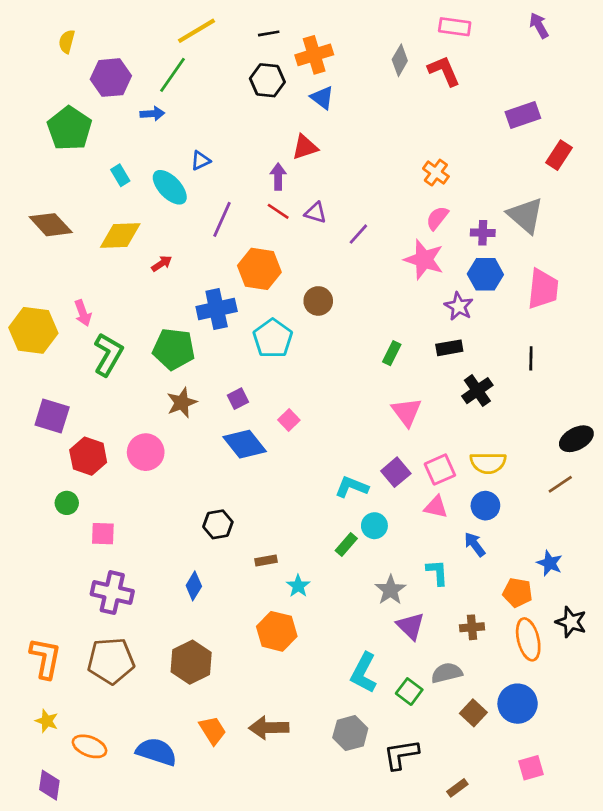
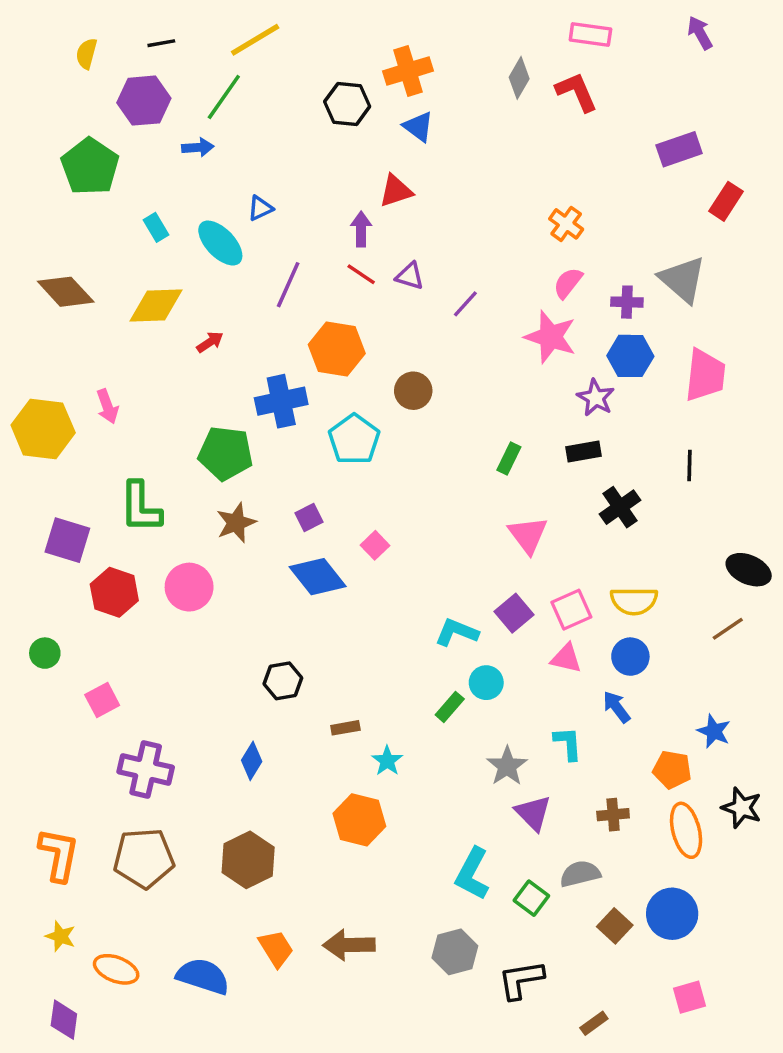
black line: (269, 33) -> (161, 43), moved
green L-shape: (108, 354) -> (140, 507), moved, turned 150
black ellipse: (576, 439) -> (749, 570), turned 52
green circle: (67, 503) -> (45, 653), moved
pink square: (103, 534) -> (102, 700), moved, turned -30

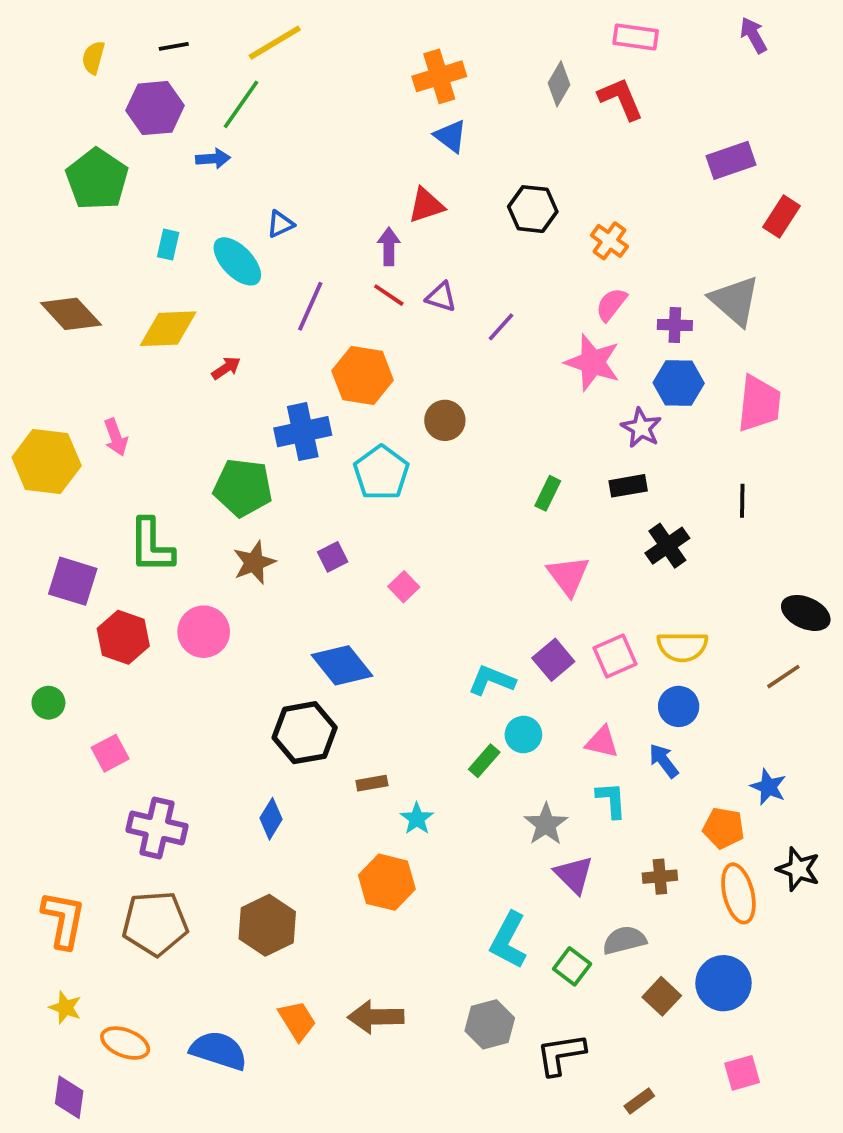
black hexagon: (347, 104) -> (533, 209), moved
cyan rectangle: (156, 227) -> (168, 245), turned 44
blue diamond: (318, 577) -> (342, 665), moved
pink triangle: (566, 658) -> (602, 742), moved
black hexagon: (283, 681) -> (305, 733), size x1.5

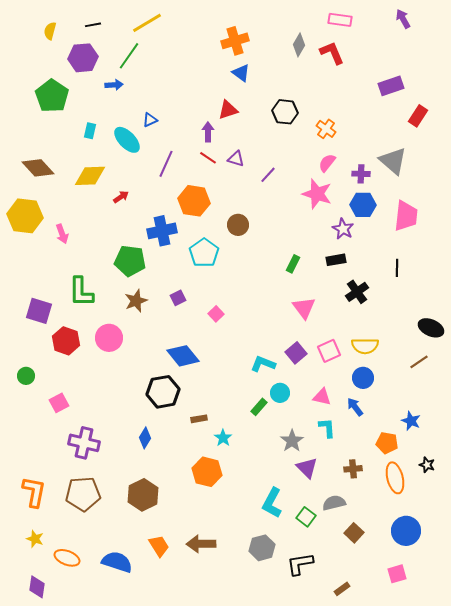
yellow hexagon: (47, 462) -> (25, 216), moved
black star: (798, 869) -> (427, 465), size x0.7
blue circle: (723, 983) -> (406, 531), moved

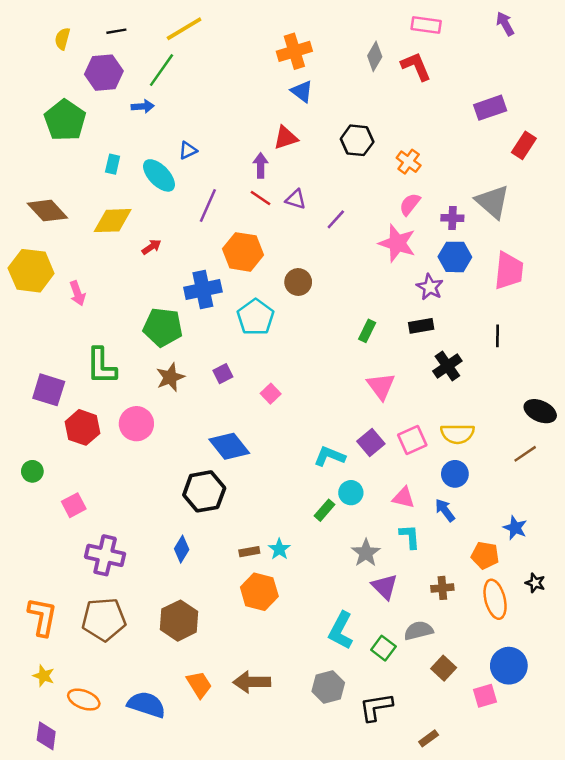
brown rectangle: (199, 419) -> (249, 552), moved
pink square: (397, 574) -> (485, 696), moved

